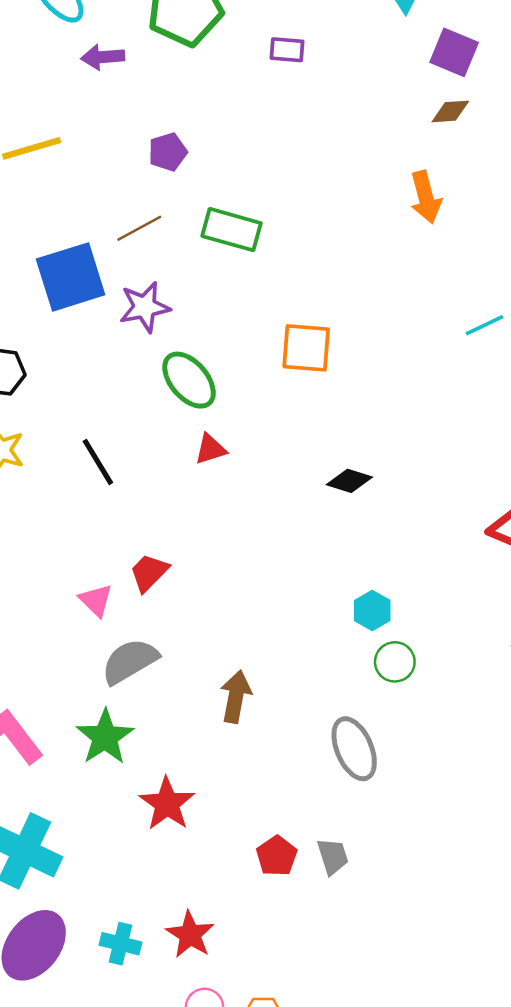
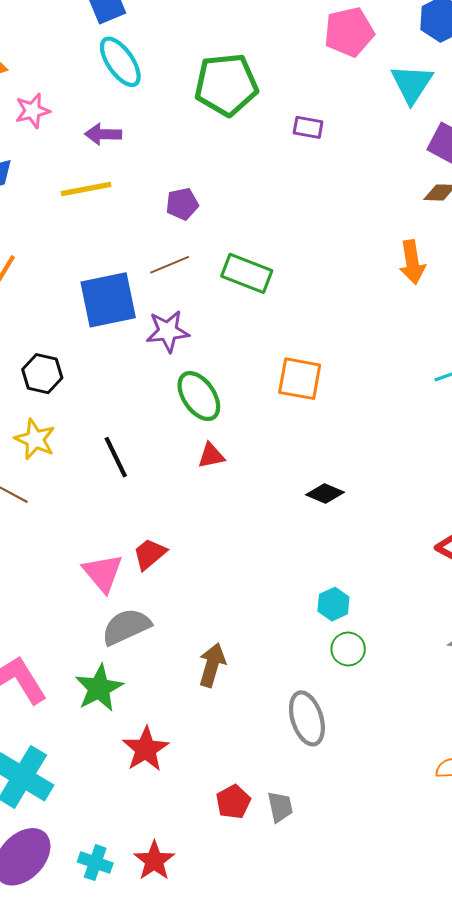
purple arrow: (103, 57) -> (103, 134), moved
purple pentagon: (168, 152) -> (182, 204), moved
pink triangle: (96, 600) -> (103, 573), size x1.4

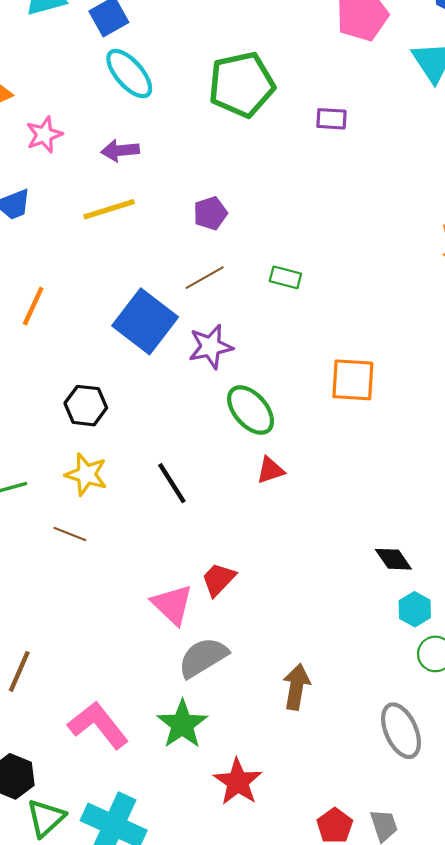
green rectangle: (247, 273) -> (285, 277), size x0.6
blue square: (108, 300) -> (145, 321), turned -34
black diamond: (325, 494) -> (393, 559), moved, turned 39

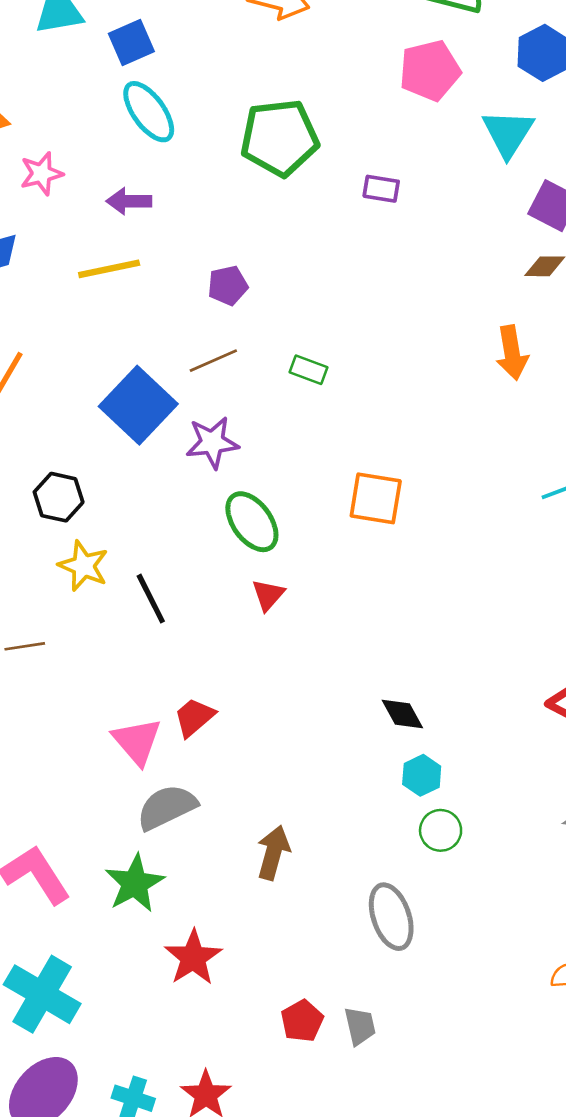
red triangle: (270, 470) -> (268, 595), turned -36
yellow star: (86, 474) -> (83, 566), moved
brown line: (70, 534) -> (25, 646), turned -36

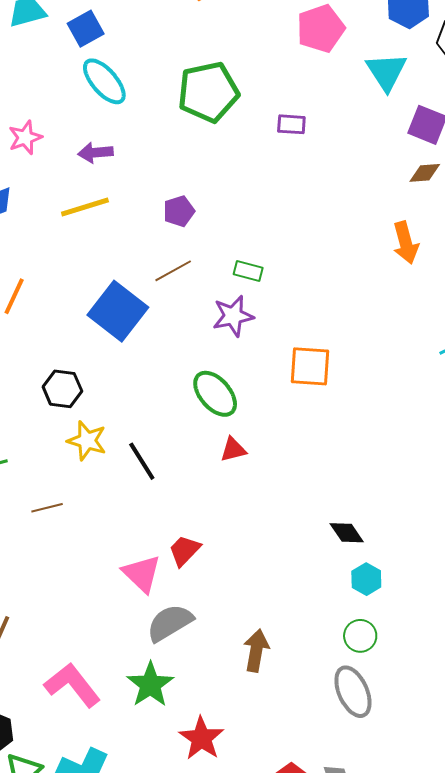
purple star: (212, 442) -> (233, 316), moved
red triangle: (268, 595) -> (233, 450), turned 40
green circle: (441, 830) -> (360, 636), moved

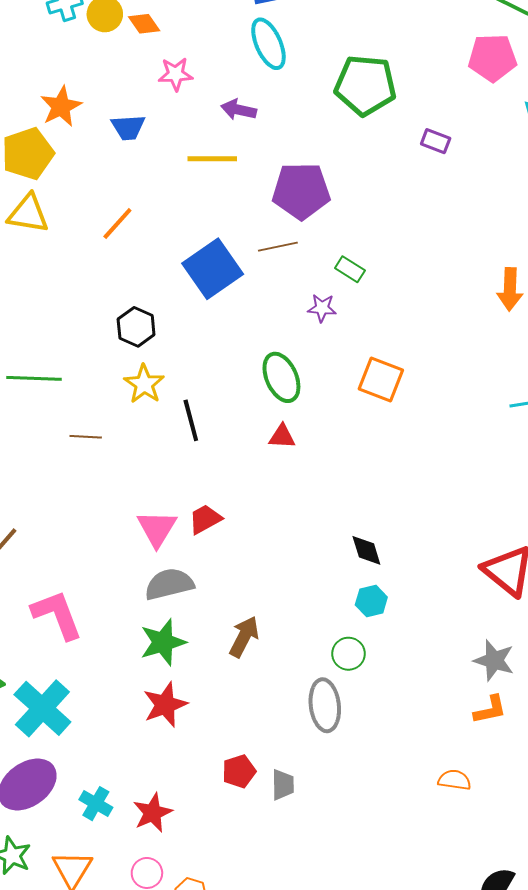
purple pentagon: (179, 211) -> (301, 191), size x1.8
purple star: (233, 316) -> (322, 308), size x0.7
green star: (150, 685) -> (163, 642), moved

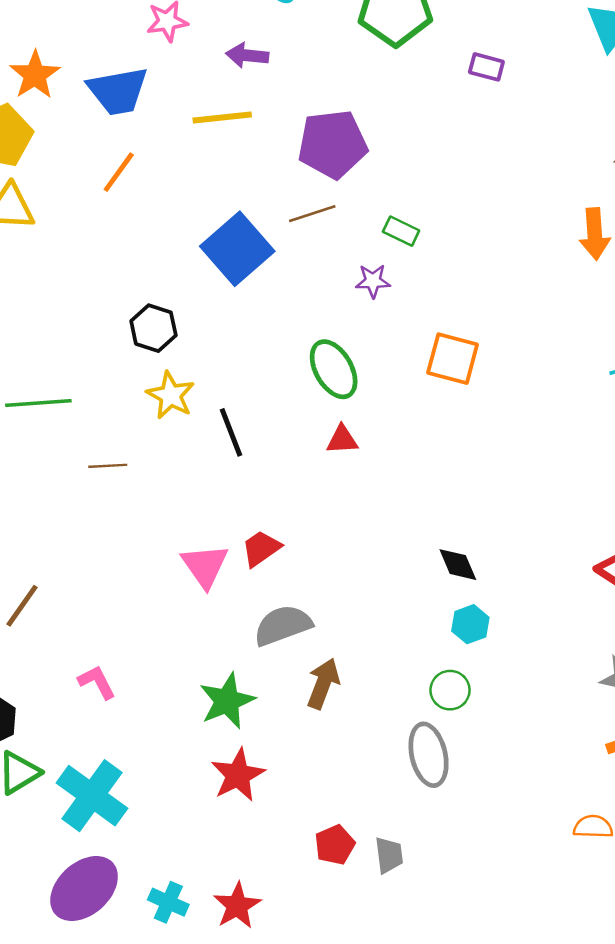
blue trapezoid: (128, 127) -> (118, 91), size x1.5
orange line: (117, 223) -> (119, 172), moved
gray semicircle: (169, 584) -> (283, 625), moved
pink L-shape: (57, 615) -> (97, 682), size x0.6

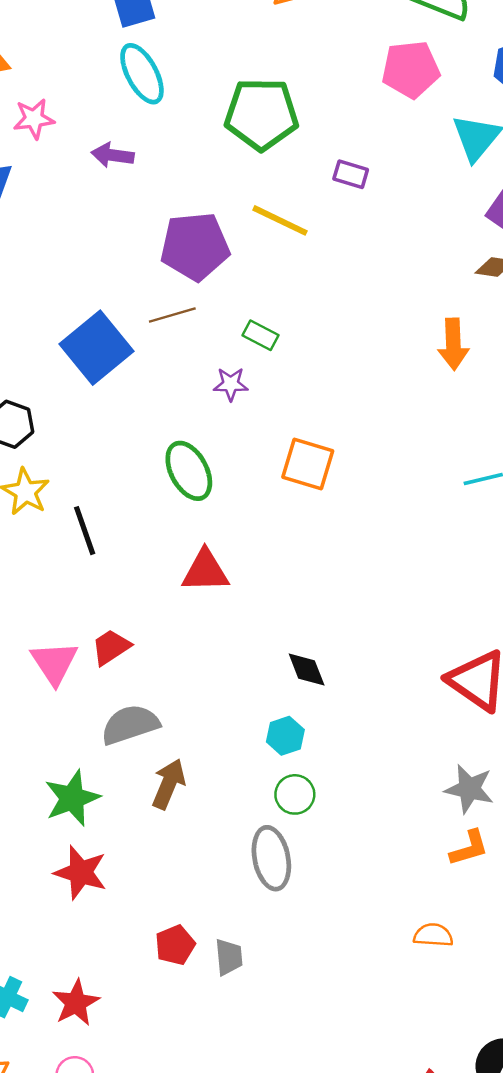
yellow line: (222, 117) -> (280, 220), moved, turned 30
red triangle: (342, 440) -> (205, 571), moved, size x1.5
cyan hexagon: (470, 624) -> (285, 736), moved
red star: (238, 775) -> (81, 872), turned -30

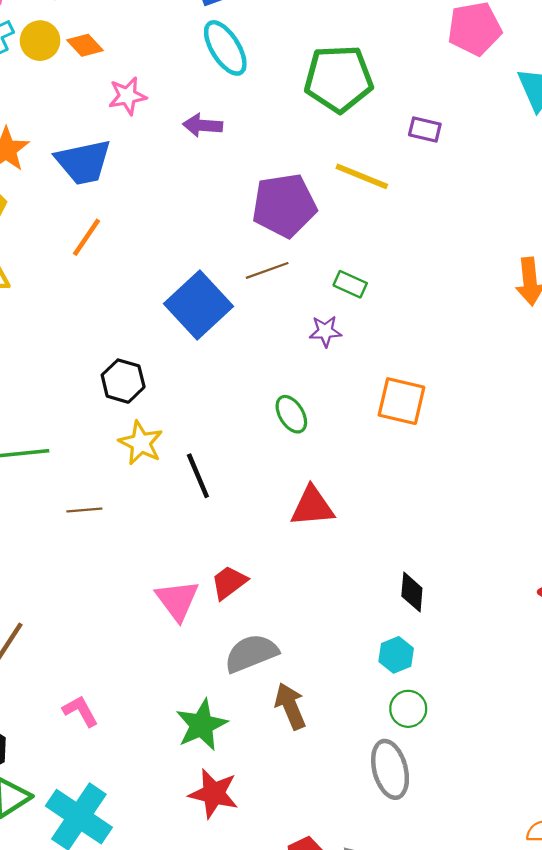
green ellipse: (189, 471) -> (291, 414), size x0.7
black diamond: (307, 669) -> (412, 592), turned 30
brown arrow: (169, 784) -> (290, 706), turned -42

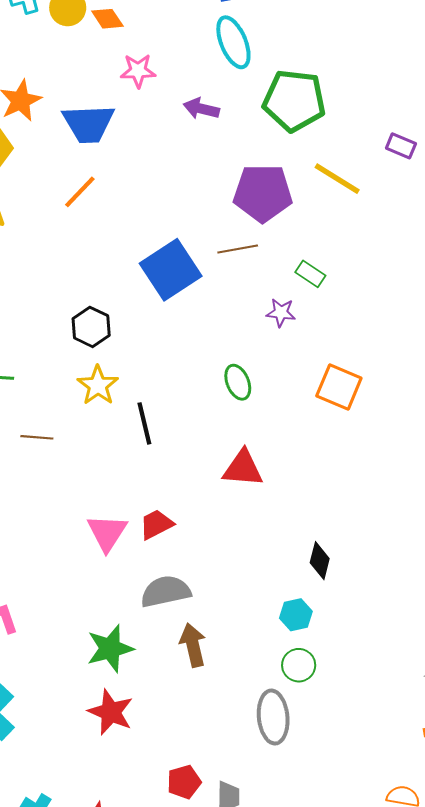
green pentagon: (339, 79) -> (294, 101), moved

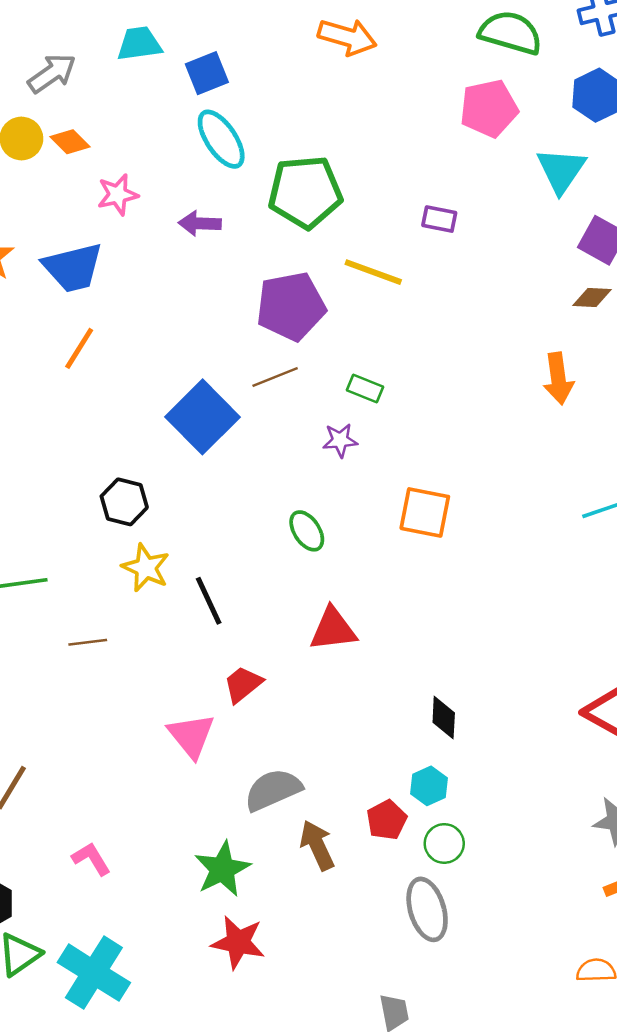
red trapezoid: (156, 524) -> (243, 684), moved
red pentagon: (184, 782) -> (387, 820), moved

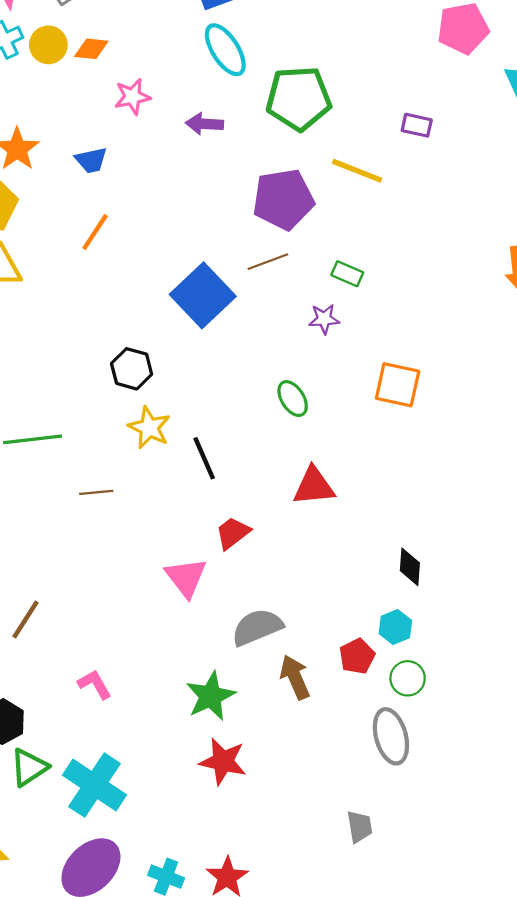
orange diamond: (70, 142) -> (91, 49), turned -40
blue trapezoid: (73, 268) -> (91, 160), size x0.6

